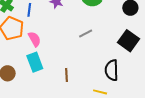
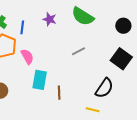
cyan rectangle: (35, 62) -> (40, 80), moved, turned 30
black semicircle: (112, 70) -> (104, 88), turned -145

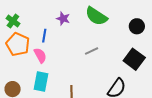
blue line: (22, 27) -> (44, 36), moved
cyan rectangle: (40, 80) -> (41, 81), moved

